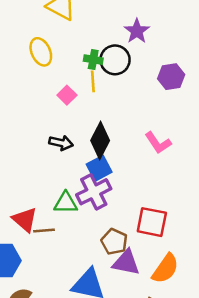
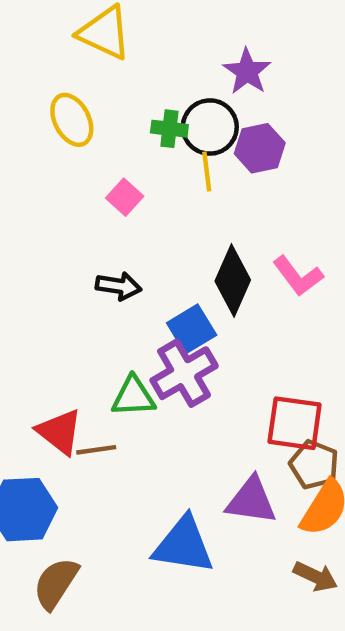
purple hexagon: (171, 77) -> (260, 148), moved
yellow line: (93, 81) -> (207, 171), moved
black diamond: (100, 140) -> (233, 280), moved
brown pentagon: (114, 242) -> (314, 465), moved

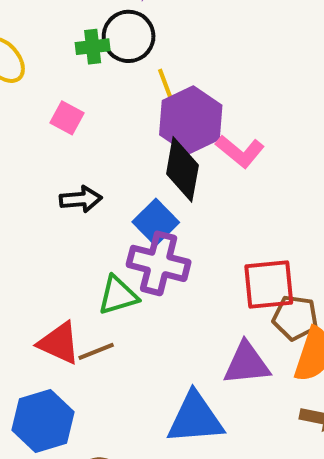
purple hexagon: (260, 148) -> (191, 120), moved, size x1.4
yellow line: (207, 171) -> (166, 86), moved
purple cross: (184, 373) -> (159, 263), turned -32

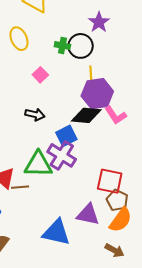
black diamond: (182, 169) -> (86, 115), turned 68
green triangle: (118, 295) -> (38, 164), size x1.4

